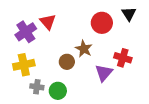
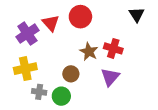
red circle: (102, 23) -> (80, 17), moved
red cross: (123, 58) -> (113, 48), moved
brown circle: (67, 62) -> (71, 74), moved

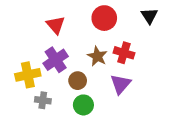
red circle: (80, 17) -> (104, 18), moved
purple cross: (27, 34) -> (56, 60), moved
green circle: (61, 96) -> (83, 105), moved

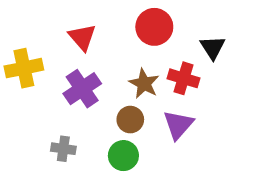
black triangle: (149, 16) -> (213, 47), moved
yellow cross: (28, 75) -> (24, 68), moved
brown circle: (78, 81) -> (130, 120), moved

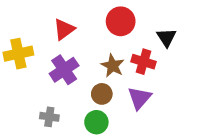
red triangle: (82, 37) -> (64, 29), turned 35

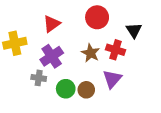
brown circle: (102, 94) -> (86, 90), moved
gray cross: (49, 117) -> (39, 78), moved
green circle: (96, 122) -> (66, 89), moved

